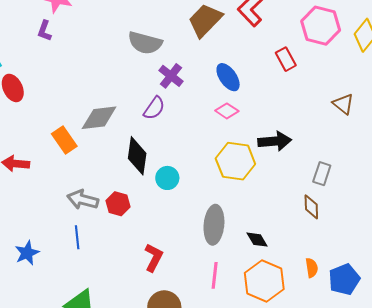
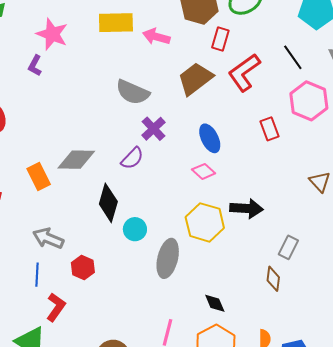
red hexagon: (118, 204) -> (83, 267), moved
gray ellipse: (214, 225) -> (168, 258), moved
red L-shape: (154, 257) -> (56, 307), moved

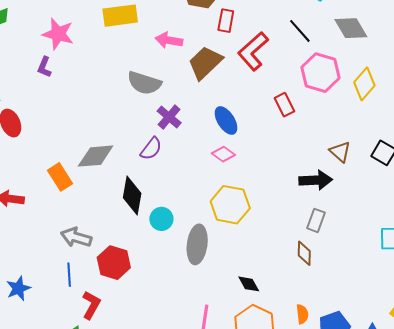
pink arrow: (156, 37) -> (169, 40), moved
black arrow: (246, 208) -> (316, 180), moved
red hexagon: (83, 267) -> (114, 263), size x1.4

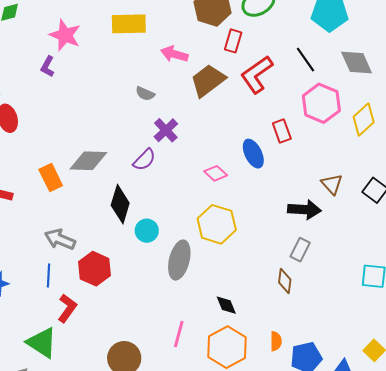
gray semicircle: (144, 83) -> (145, 94), size x0.6
blue ellipse: (226, 120) -> (253, 154), moved

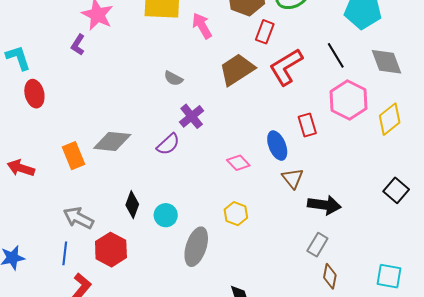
pink arrow: (174, 54) -> (202, 26), moved, turned 40
brown triangle: (332, 184) -> (293, 178), moved
black diamond: (120, 204) -> (132, 205), moved, size x0.7
yellow hexagon: (217, 224) -> (236, 214), size x0.6
brown diamond: (285, 281) -> (330, 276), moved

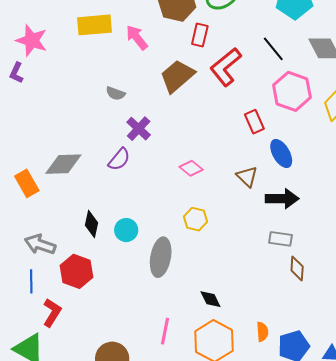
blue ellipse: (277, 146) -> (281, 154), moved
gray rectangle: (317, 245) -> (281, 239), turned 75

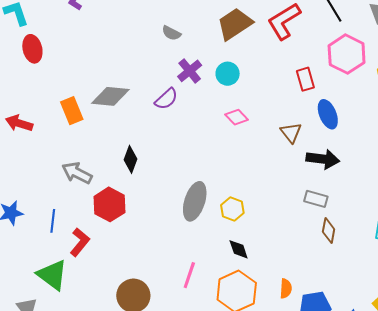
yellow hexagon: (196, 219) -> (232, 209), moved
cyan circle: (126, 230) -> (228, 74), moved
blue line: (31, 281) -> (53, 221), moved

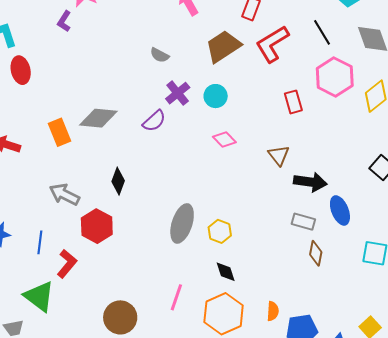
blue ellipse: (328, 114) -> (340, 210), moved

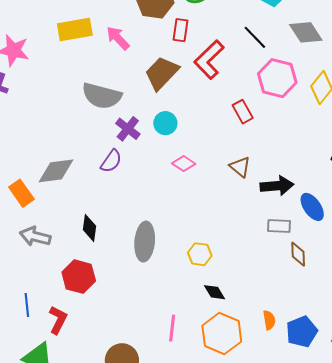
gray semicircle: (160, 55) -> (102, 96), size x2.0
gray arrow: (64, 194) -> (35, 236), moved
gray ellipse: (182, 223) -> (145, 242), moved

